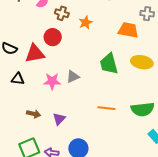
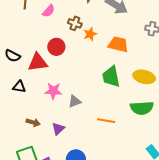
brown cross: (62, 13) -> (75, 23), moved
orange trapezoid: (128, 30) -> (118, 44), moved
gray triangle: (73, 77) -> (75, 101), moved
green semicircle: (143, 109) -> (142, 108), moved

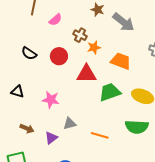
black semicircle: (13, 56) -> (29, 53), moved
red triangle: (38, 62) -> (86, 74), moved
green trapezoid: (111, 77) -> (110, 92), turned 75
gray triangle: (75, 101) -> (70, 124), moved

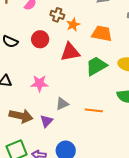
brown arrow: (27, 129) -> (21, 116), size x1.6

